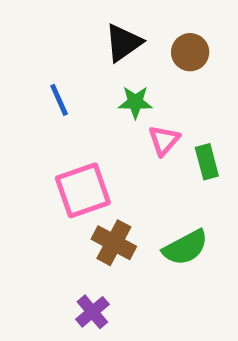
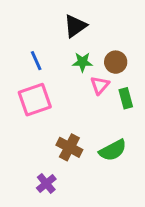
brown circle: (190, 52) -> (116, 62), moved
pink square: (83, 190) -> (35, 100), moved
purple cross: (92, 312) -> (46, 183), moved

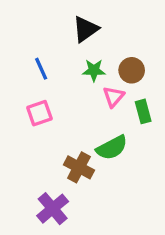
pink square: (35, 100) -> (39, 113), size x0.7
green semicircle: (113, 150) -> (112, 148), moved
purple cross: (46, 183) -> (53, 209), size x1.4

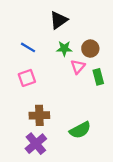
blue line: (41, 69) -> (28, 47), turned -35
green semicircle: (112, 148) -> (80, 130), moved
brown cross: (79, 167) -> (39, 115), moved, turned -30

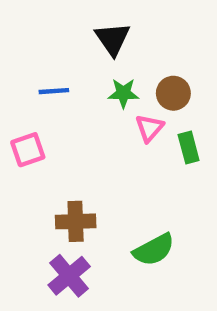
black triangle: (59, 20) -> (113, 39), turned -30
blue line: (28, 47) -> (54, 91), turned -35
pink square: (27, 78) -> (28, 150), moved

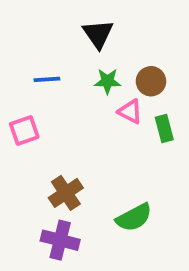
pink triangle: (149, 128) -> (130, 112), turned -44
brown cross: (76, 221) -> (66, 193), turned -32
purple cross: (69, 276) -> (60, 240), turned -36

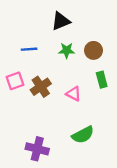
black triangle: (98, 34) -> (61, 21), turned 42
pink triangle: (130, 112) -> (74, 94), moved
brown cross: (66, 193) -> (41, 87), moved

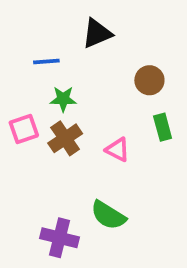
blue line: (29, 49) -> (46, 62), moved
green star: (67, 50) -> (63, 99), moved
green semicircle: (83, 135) -> (108, 215), moved, turned 60

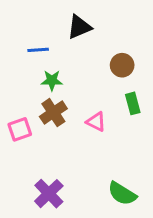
pink square: (24, 129) -> (20, 129), moved
green semicircle: (108, 215) -> (122, 194), moved
purple cross: (59, 238) -> (49, 194), turned 32

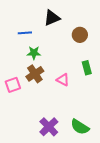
brown circle: (122, 65) -> (80, 35), moved
purple cross: (49, 194) -> (49, 127), moved

